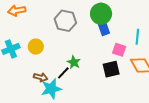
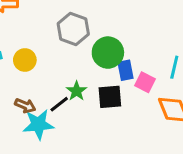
green circle: (101, 14) -> (108, 53), moved
blue rectangle: (104, 29) -> (125, 70), moved
black square: (111, 69) -> (110, 97), moved

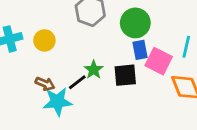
green circle: (108, 53) -> (135, 23), moved
pink square: (145, 82) -> (159, 61), size x1.4

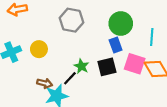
green circle: (135, 23) -> (121, 23), moved
pink square: (159, 61) -> (135, 64), moved

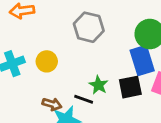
blue rectangle: (116, 45) -> (142, 60), size x1.5
black line: (70, 78) -> (84, 99), turned 64

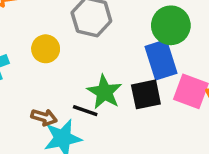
yellow circle: (47, 61) -> (46, 49), moved
green star: (98, 85) -> (104, 92), size x1.4

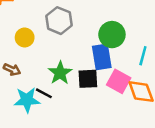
black line: (85, 111) -> (44, 93), moved
brown arrow: (44, 117) -> (12, 70), moved

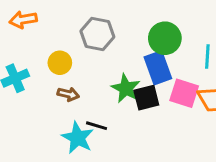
brown arrow: (12, 70) -> (68, 94), moved
green star: (60, 73) -> (126, 88), moved
cyan star: (27, 100) -> (78, 138), turned -30

